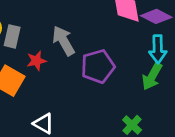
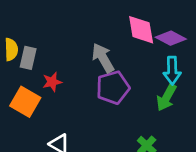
gray arrow: (64, 41) -> (103, 58), moved

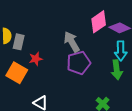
pink diamond: (141, 30) -> (99, 22), turned 65
green arrow: (166, 97) -> (117, 70), turned -36

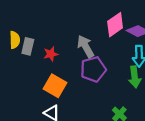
red star: (36, 59) -> (51, 54), moved
orange square: (17, 73) -> (55, 86), moved

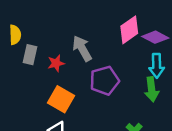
yellow semicircle: (15, 40) -> (15, 35), moved
gray arrow: (86, 46) -> (82, 48), moved

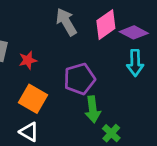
gray arrow: (82, 48) -> (66, 22), moved
green arrow: (152, 89) -> (93, 109), moved

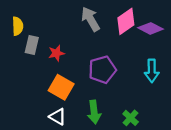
cyan arrow: (135, 63) -> (152, 71), moved
green arrow: (93, 109) -> (94, 112), moved

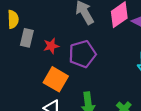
purple pentagon: (102, 70) -> (82, 54), moved

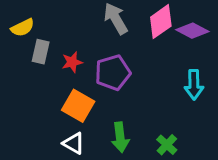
yellow semicircle: (13, 19) -> (23, 28), turned 66

